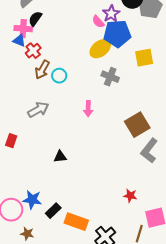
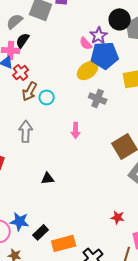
gray arrow: (38, 110) -> (26, 131), turned -60
orange rectangle: (76, 222) -> (64, 243), turned -35

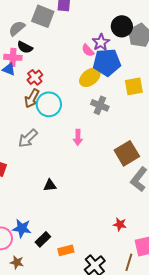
black semicircle: (23, 40) -> (25, 47), turned -98
red cross: (21, 72) -> (35, 77), moved
cyan circle: (47, 97) -> (49, 104), size x1.6
gray arrow: (26, 131) -> (28, 138), turned -135
orange rectangle: (64, 243) -> (66, 250), size x0.7

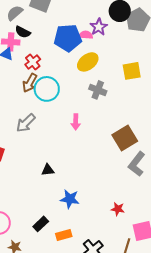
pink semicircle: (88, 50) -> (86, 35), turned 136
blue pentagon: (107, 62) -> (68, 38), moved
blue star: (22, 228) -> (70, 199), moved

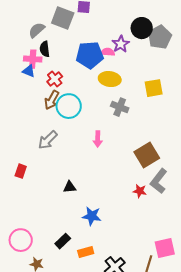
black semicircle: (23, 32) -> (45, 49), turned 56
yellow ellipse: (88, 62) -> (110, 79), turned 45
red star: (118, 209) -> (140, 191), moved

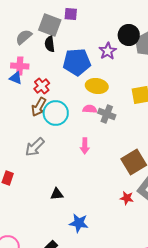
black semicircle: (45, 49) -> (50, 44), moved
pink semicircle: (108, 52) -> (90, 109), moved

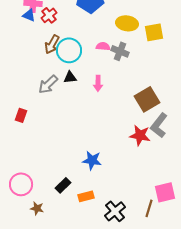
red cross: (42, 86) -> (49, 15), moved
yellow ellipse: (97, 86) -> (127, 23), moved
black triangle: (57, 194) -> (70, 77), moved
red star: (127, 198) -> (140, 135), size x1.5

